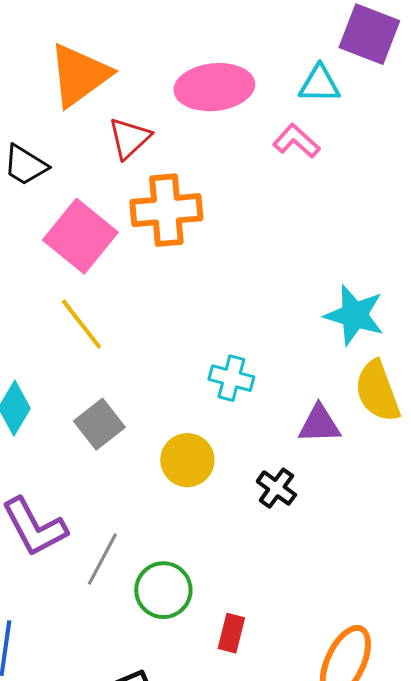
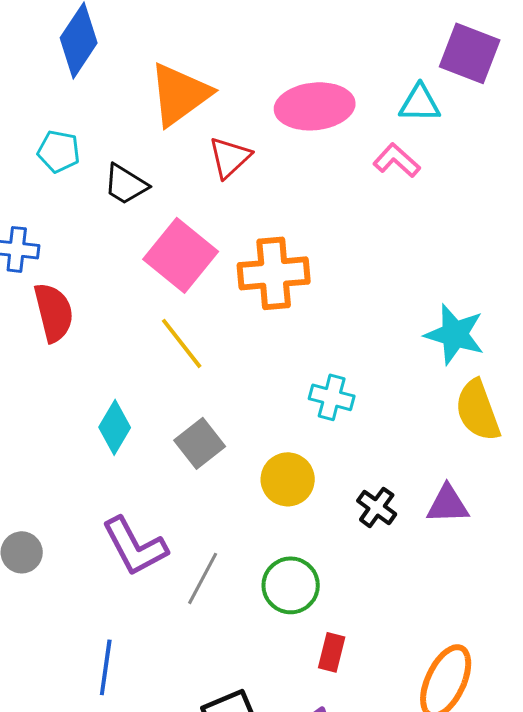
orange cross: (166, 210) -> (274, 273), moved
purple triangle: (319, 424) -> (448, 504), moved
green circle: (163, 590) -> (291, 585), moved

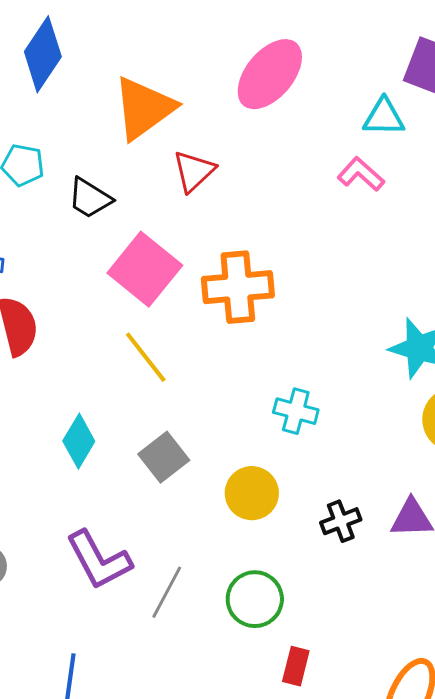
pink ellipse: (315, 106) -> (270, 74), moved, turned -44
black cross: (377, 507) -> (341, 521), turned 33

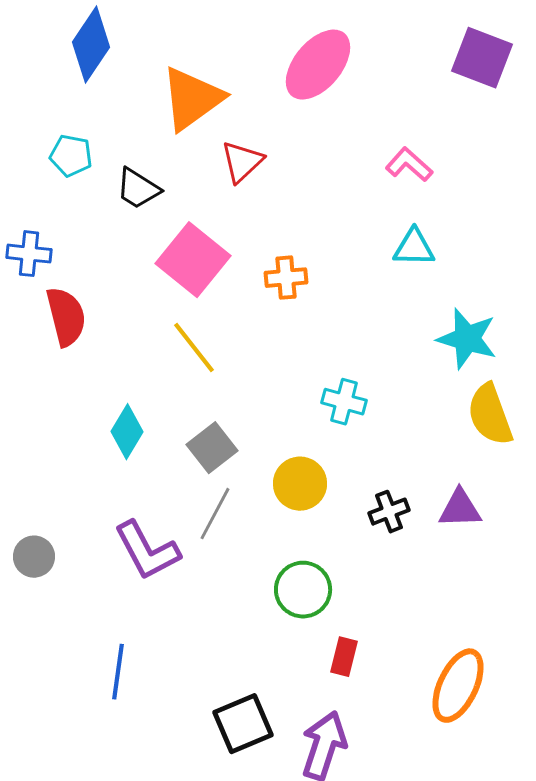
cyan triangle: (384, 117) -> (414, 248), moved
orange cross: (238, 287) -> (286, 278), size x0.6
gray line: (167, 592) -> (215, 514), moved

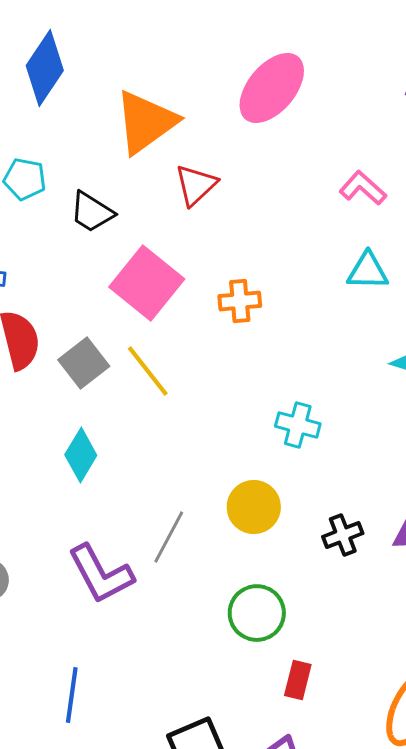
gray square: (212, 448) -> (84, 363), moved

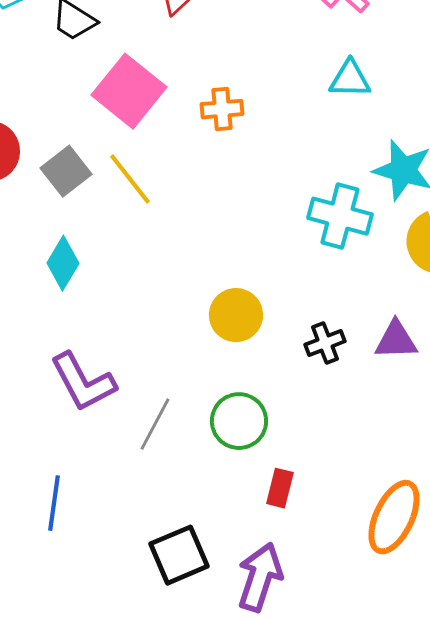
cyan cross: (298, 425) -> (340, 216), moved, size x1.4
gray line: (169, 537) -> (155, 424), moved

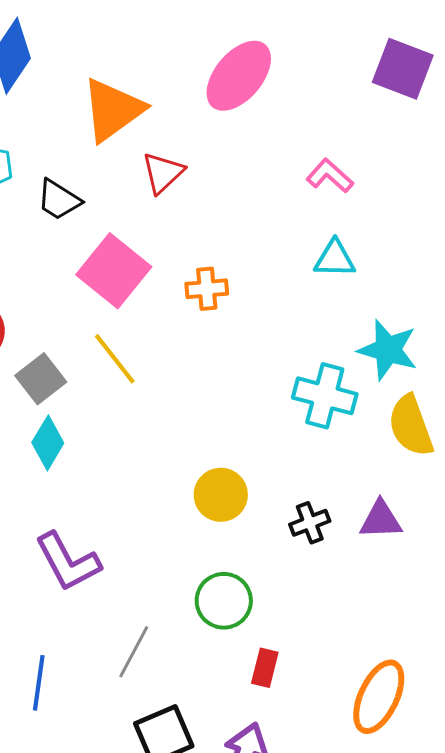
gray square: (66, 171) -> (41, 379), moved
gray line: (155, 424) -> (134, 652), moved

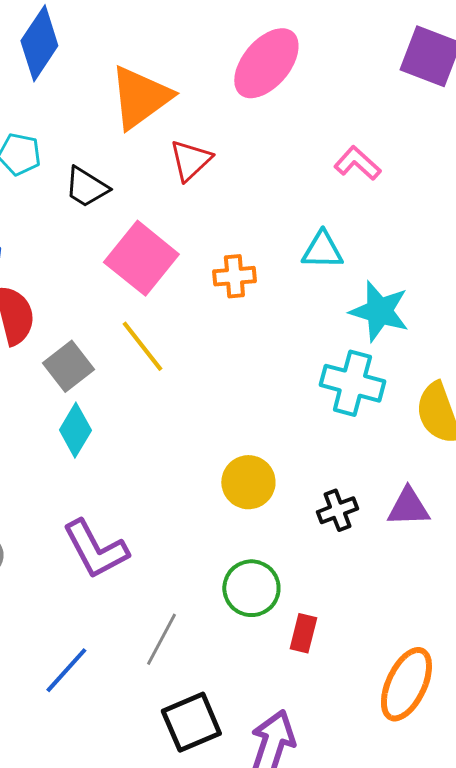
cyan triangle: (335, 259) -> (322, 250), moved
cyan star: (388, 350) -> (379, 311), moved
red rectangle: (265, 668) -> (303, 633), moved
blue line: (39, 683) -> (66, 670), turned 34

